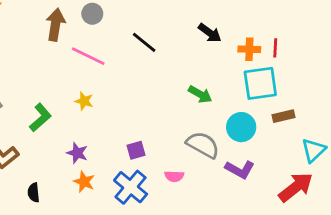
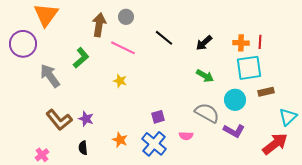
black arrow: (210, 33) -> (204, 43), moved, turned 102
green L-shape: (40, 118) -> (81, 58), moved
purple star: (77, 153) -> (86, 119), moved

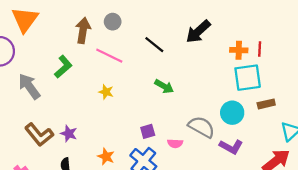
black arrow: (204, 43) -> (198, 32), moved, size x1.4
green arrow: (205, 76) -> (164, 86), moved
pink semicircle: (186, 136) -> (175, 143), moved

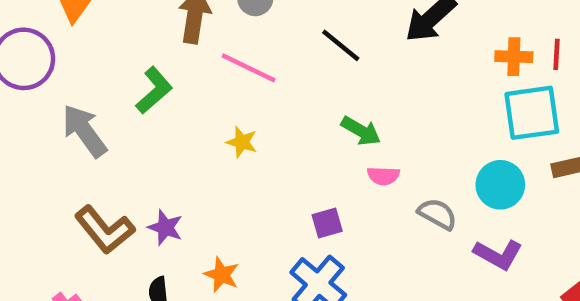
gray semicircle: (201, 127) -> (437, 214), size x0.7
pink semicircle: (175, 143) -> (383, 176), moved
orange star: (106, 157) -> (222, 275), moved

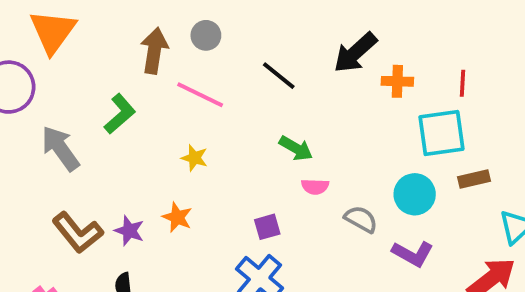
orange cross: (514, 57) -> (397, 81), moved
orange star: (222, 275) -> (177, 217), moved

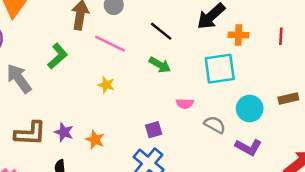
cyan square: (441, 133) -> (220, 69), moved
green arrow: (296, 148) -> (160, 65), moved
orange star: (177, 217) -> (95, 140), moved
brown L-shape: (78, 233) -> (30, 133), turned -48

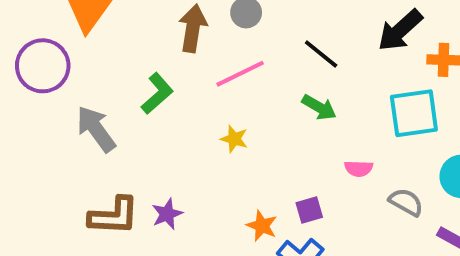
pink line: (110, 44) -> (240, 74), turned -52
purple star: (64, 132) -> (167, 214), turned 30
orange star: (95, 140) -> (262, 226), moved

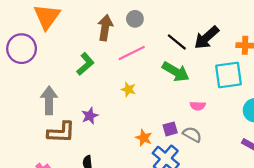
black arrow: (400, 30) -> (206, 38), moved
green arrow: (319, 107) -> (176, 72), size x1.4
gray arrow: (96, 129) -> (49, 100), moved, turned 36
gray semicircle: (406, 202) -> (192, 134), moved
purple star: (167, 214) -> (90, 116), moved

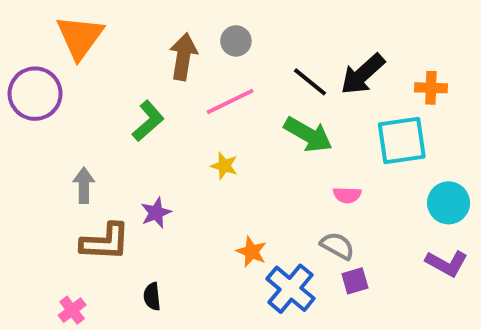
gray arrow: (49, 100) -> (84, 185), size x0.7
purple square: (170, 129) -> (355, 281), moved

